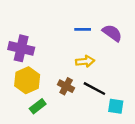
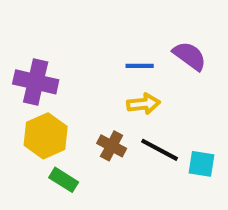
blue line: (83, 29) -> (140, 66), moved
green rectangle: (38, 106) -> (64, 180), turned 70
cyan square: (116, 106) -> (202, 164), moved

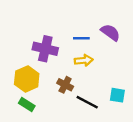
purple cross: (36, 82) -> (45, 49), moved
black line: (160, 150) -> (87, 102), moved
green rectangle: (64, 180) -> (27, 105), moved

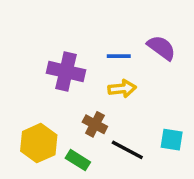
yellow hexagon: (27, 79) -> (39, 143), moved
green rectangle: (27, 105) -> (78, 160), moved

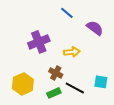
blue line: (119, 56) -> (67, 13), moved, turned 40
purple cross: (66, 72) -> (39, 42), turned -35
green rectangle: (78, 160) -> (54, 93), moved, turned -56

